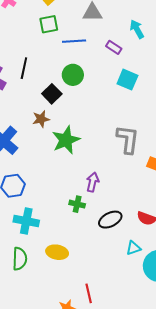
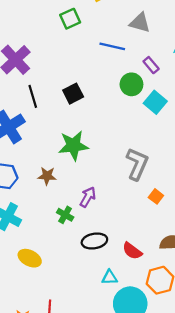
green square: (49, 24) -> (70, 19), moved, turned -30
black line: (24, 68) -> (33, 96), moved, turned -45
green circle: (73, 75) -> (131, 84), moved
brown star: (41, 119) -> (47, 176), moved

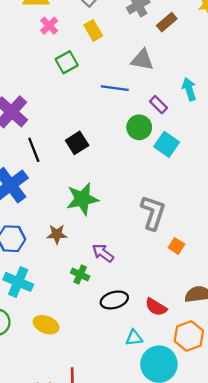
purple arrow: (88, 197) -> (103, 253), turned -78

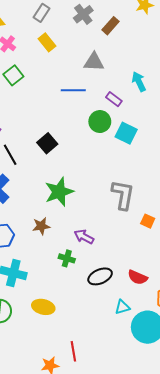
green square: (67, 62) -> (13, 75), moved

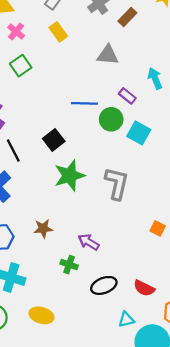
blue line: (73, 90) -> (84, 103), moved
green star: (59, 192) -> (69, 176), moved
gray L-shape: (123, 195) -> (117, 183), moved

